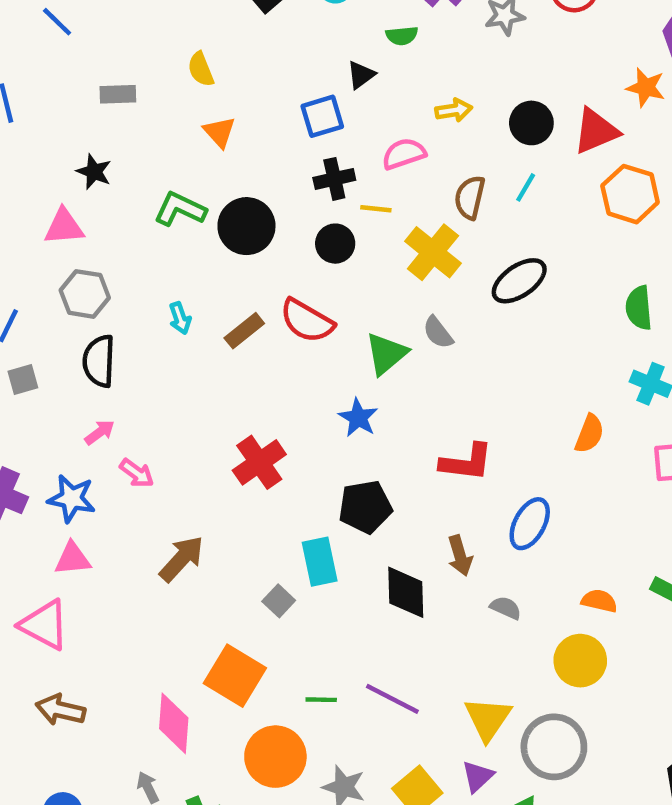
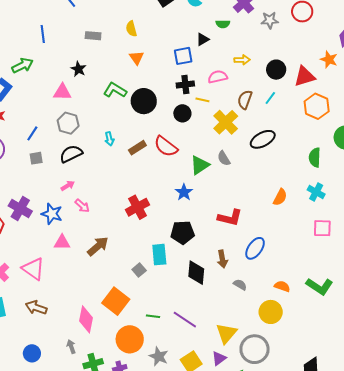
black semicircle: (99, 361) -> (71, 154), turned 55
orange semicircle: (589, 434) -> (280, 197), moved
pink triangle: (73, 559) -> (62, 242), moved

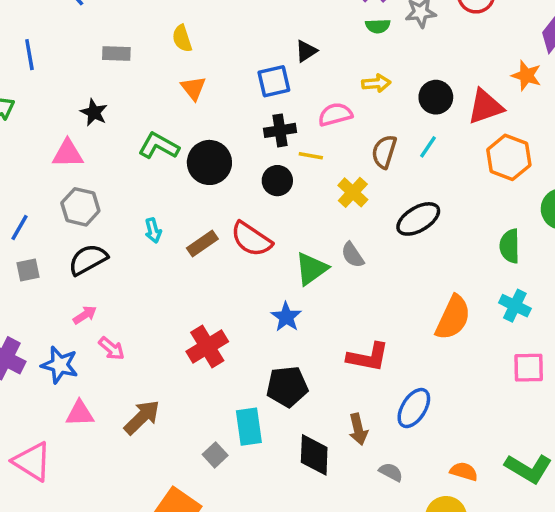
green semicircle: (223, 24) -> (378, 26), moved
yellow cross: (226, 122) -> (353, 192), size x0.7
orange semicircle: (280, 197) -> (453, 318), size x1.5

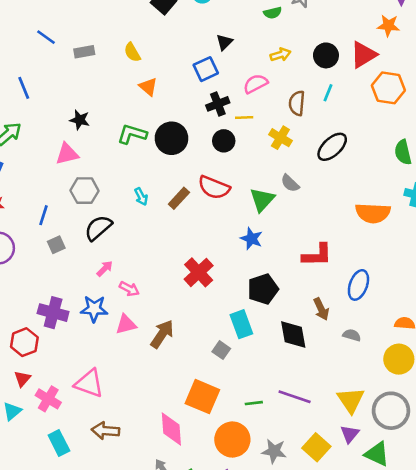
gray rectangle: (116, 54) -> (84, 52), moved
orange semicircle: (453, 318) -> (373, 213), turned 80
pink triangle: (80, 414) -> (126, 324), moved

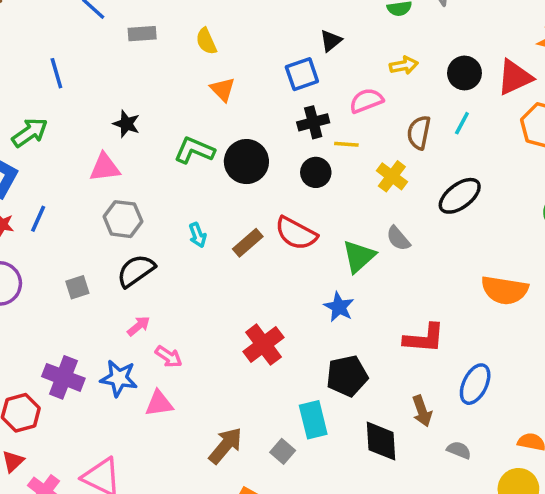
blue line: (44, 215) -> (38, 219), moved
brown arrow: (162, 334) -> (225, 445), moved

